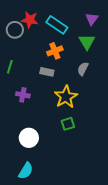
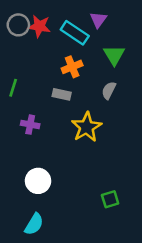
purple triangle: (92, 19) -> (98, 20), moved
gray circle: (15, 30) -> (18, 25), moved
green square: (68, 124) -> (110, 199), moved

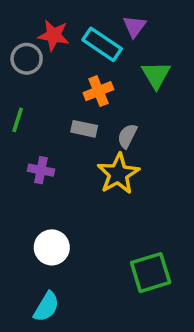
gray circle: (18, 25) -> (27, 59), moved
gray semicircle: (109, 90) -> (127, 136), moved
green square: (110, 199) -> (151, 273), size x1.6

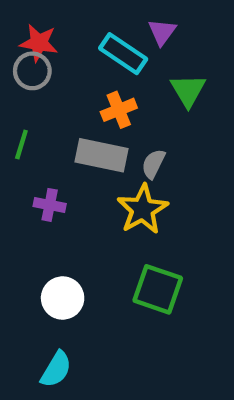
red star: (54, 35) -> (39, 43), moved
gray rectangle: (84, 129) -> (101, 155), size x1.6
green square: (151, 273) -> (158, 289), moved, turned 36

